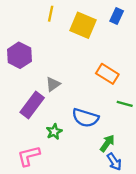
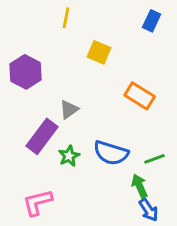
yellow square: (83, 25) -> (99, 52), moved, size x0.7
green line: (125, 104) -> (155, 159), moved, turned -35
green star: (54, 132) -> (69, 156), moved
green arrow: (107, 143) -> (140, 186), turned -60

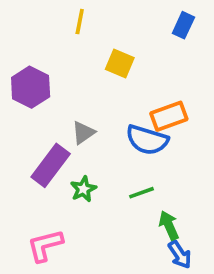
orange rectangle: (140, 96) -> (169, 116), turned -52
blue semicircle: (111, 153) -> (147, 140), moved
green line: (155, 159) -> (142, 193), moved

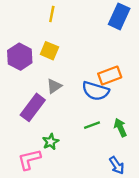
blue rectangle: (183, 25) -> (119, 16), size x1.5
yellow square: (120, 63) -> (49, 51), moved
green star: (83, 189) -> (51, 142), moved
green arrow: (169, 225) -> (120, 128), moved

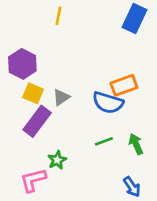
yellow square: (49, 51) -> (33, 93), moved

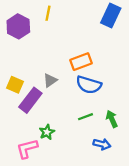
purple hexagon: (22, 64) -> (18, 26), moved
orange rectangle: (124, 85) -> (81, 62), moved
yellow square: (33, 93) -> (15, 85), moved
blue arrow: (132, 187) -> (102, 144), moved, turned -42

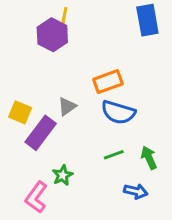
blue rectangle: (111, 15) -> (147, 20), turned -35
purple hexagon: (18, 26) -> (52, 35), moved
pink L-shape: (27, 149) -> (36, 197), turned -40

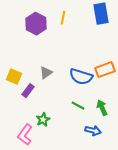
yellow line: (64, 17) -> (63, 18), moved
orange rectangle: (108, 82) -> (105, 70), moved
purple rectangle: (41, 133) -> (28, 91), size x0.6
green line: (114, 155) -> (78, 106), turned 48

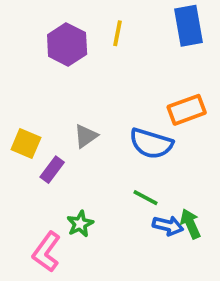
orange rectangle: (105, 70) -> (187, 110), moved
green arrow: (102, 108) -> (190, 224), moved
blue arrow: (93, 131) -> (168, 226), moved

